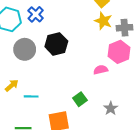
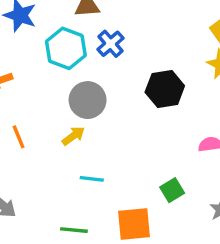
black hexagon: (56, 44) -> (165, 89), moved
yellow arrow: (12, 85) -> (73, 136), moved

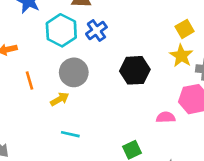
orange line: (19, 137) -> (29, 81), moved

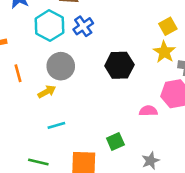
cyan line: (70, 134) -> (56, 125), turned -30

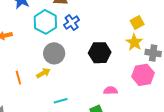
orange line: (18, 73) -> (18, 78), moved
pink semicircle: (148, 111) -> (111, 91), moved
cyan line: (56, 125) -> (61, 101), moved

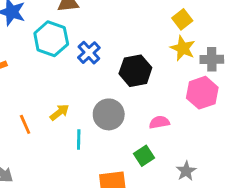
blue cross: (72, 23) -> (89, 53), moved
gray circle: (54, 53) -> (109, 114), moved
cyan line: (61, 101) -> (79, 139), moved, turned -64

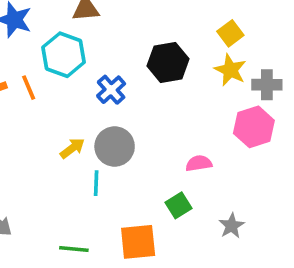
blue cross: (89, 53) -> (111, 90), moved
black hexagon: (135, 71) -> (168, 62), moved
gray circle: (109, 114) -> (115, 147), moved
orange line: (25, 124) -> (29, 88), moved

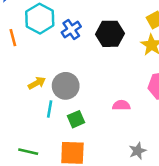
blue cross: (111, 90) -> (71, 30), moved
green square: (178, 205) -> (76, 119), moved

